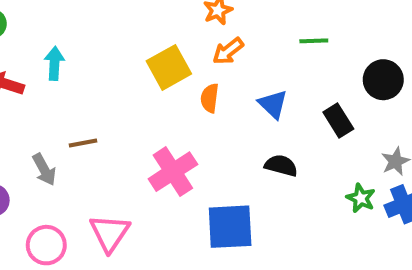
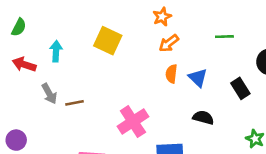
yellow square: (169, 67) -> (108, 41), moved, turned -36
orange semicircle: (210, 98) -> (171, 74), moved
gray arrow: (44, 170) -> (49, 94), moved

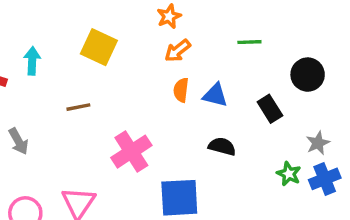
blue triangle: (198, 78) -> (215, 95), turned -30
gray arrow: (49, 94) -> (18, 141), moved
brown line: (75, 103) -> (78, 107), moved

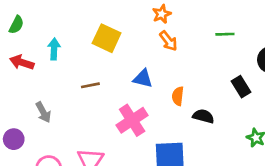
orange arrow: (178, 51) -> (168, 41), turned -90
orange semicircle: (181, 90) -> (178, 96), moved
blue triangle: (215, 95) -> (143, 79), moved

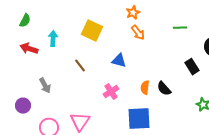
brown line: (90, 85) -> (80, 66), turned 64
orange semicircle: (178, 96) -> (145, 88), moved
black semicircle: (203, 116) -> (164, 89), turned -147
pink cross: (132, 120) -> (111, 92), size x0.7

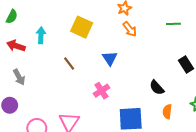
blue triangle: (119, 61) -> (110, 58), turned 42
gray arrow: (45, 86) -> (19, 77), moved
orange semicircle: (145, 88) -> (167, 112), moved

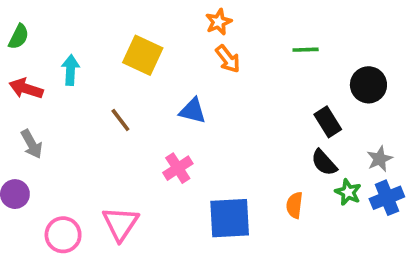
blue triangle: (110, 58) -> (193, 111), turned -42
black semicircle: (157, 88) -> (324, 163), moved

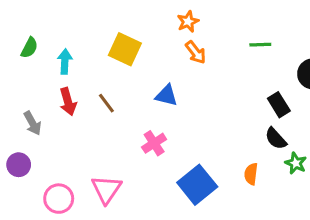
green semicircle: (19, 37) -> (29, 48), moved
red arrow: (26, 89) -> (68, 102), moved, turned -124
blue square: (230, 218) -> (197, 185), turned -36

